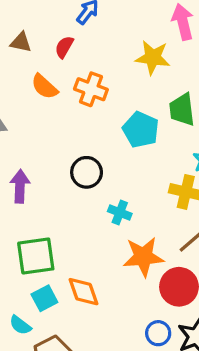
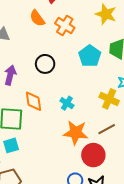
black circle: (87, 172) -> (45, 64), moved
orange diamond: (84, 292) -> (34, 101), moved

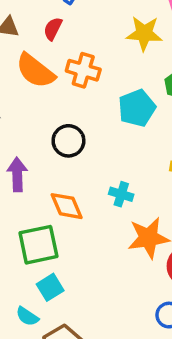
orange semicircle: (37, 18) -> (35, 71), size x1.4
cyan pentagon: (90, 56) -> (137, 108), turned 30

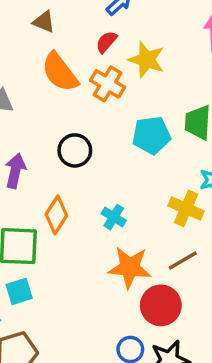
red semicircle: (53, 29) -> (106, 42), moved
yellow star: (144, 33) -> (147, 60), moved
orange diamond: (67, 206) -> (56, 215), turned 42

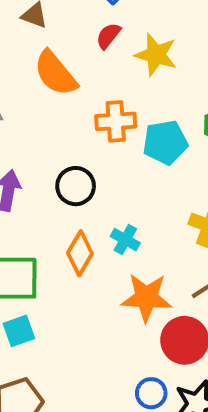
orange cross: (108, 84) -> (116, 121), moved, turned -32
black circle: (75, 150) -> (76, 186), moved
orange diamond: (56, 215) -> (80, 253), moved

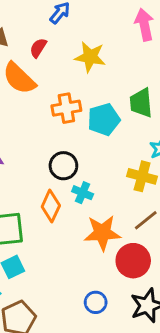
red semicircle: (108, 36) -> (38, 48), moved
black circle: (76, 186) -> (63, 166), moved
blue circle: (151, 393) -> (96, 302), moved

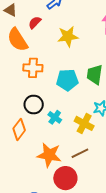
yellow star: (90, 57) -> (68, 36), turned -30
orange cross: (66, 108) -> (33, 68), moved
cyan cross: (83, 193) -> (55, 117), moved

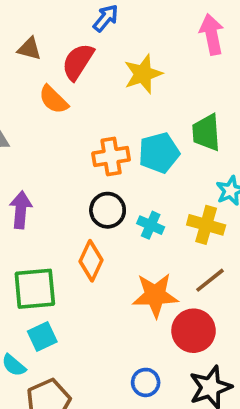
red semicircle: (35, 22) -> (78, 62), size x1.5
orange semicircle: (18, 40) -> (53, 100), size x0.7
orange cross: (33, 68) -> (111, 156), moved

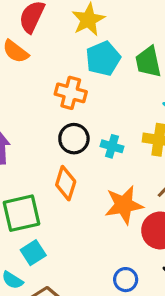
cyan pentagon: (159, 153) -> (103, 59), moved
orange cross: (111, 156) -> (71, 93), turned 32

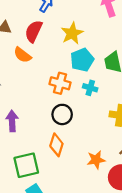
cyan cross: (112, 146) -> (90, 88), moved
orange star: (124, 205) -> (96, 160), size x0.7

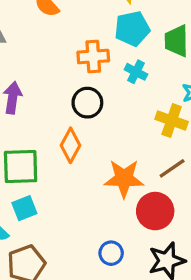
orange cross: (60, 83) -> (93, 56), turned -30
orange star: (96, 160) -> (124, 178), size x1.4

